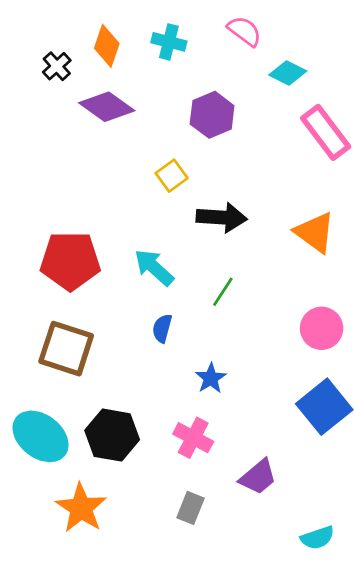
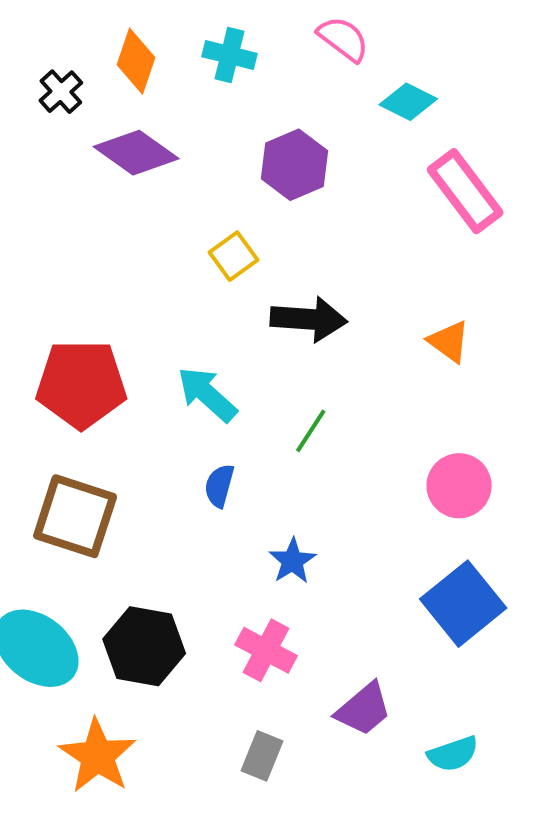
orange triangle: (315, 232) -> (449, 341), size x0.7
cyan semicircle: (317, 538) -> (453, 754), moved

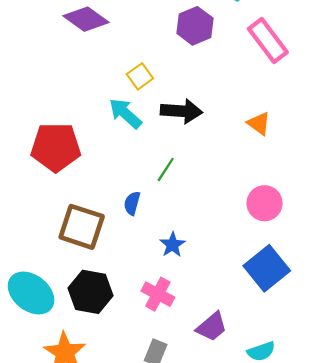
purple hexagon: (294, 165) -> (195, 26), moved
cyan arrow: (207, 394) -> (125, 113), moved
green line: (311, 431) -> (166, 170), moved
brown square: (75, 516) -> (82, 227), moved

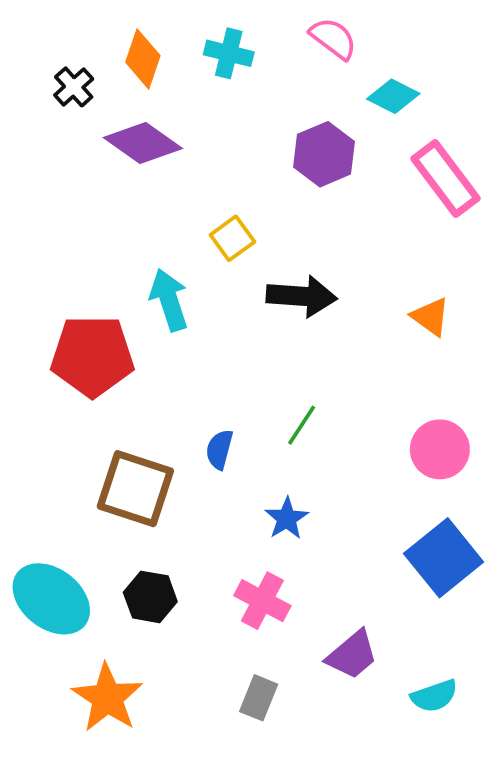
cyan arrow: (125, 113) -> (169, 300), moved, turned 30
green line: (166, 170) -> (302, 425), moved
black hexagon: (91, 292) -> (150, 597), size x0.7

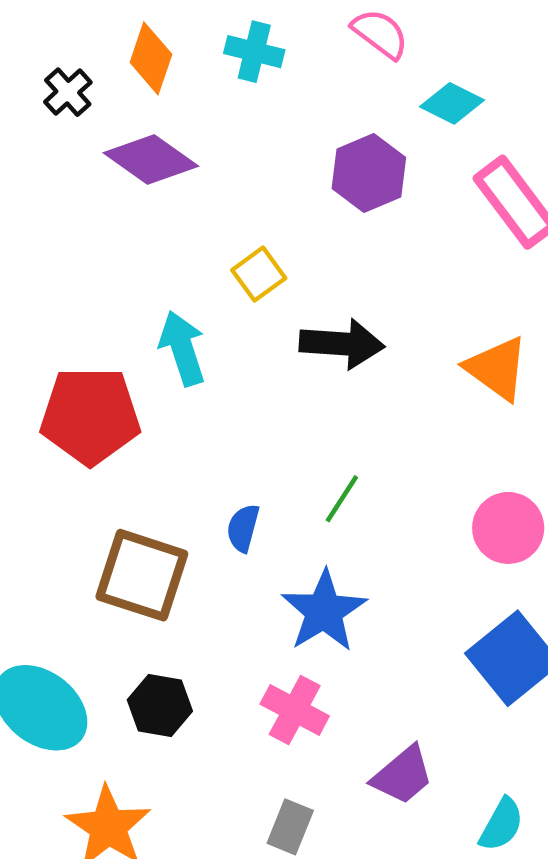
orange triangle: (431, 317) -> (497, 368), size x1.4
blue star: (287, 518) -> (324, 611), size x1.6
cyan semicircle: (434, 696) -> (501, 825), turned -42

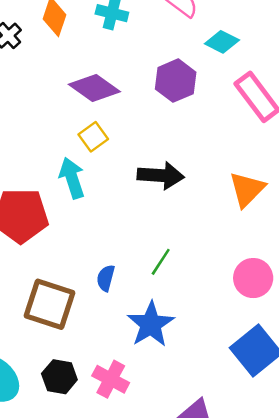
purple diamond: (151, 159) -> (94, 88), moved
yellow square: (259, 274) -> (93, 137), moved
orange triangle: (497, 368) -> (247, 189), turned 39
pink cross: (295, 710) -> (111, 379), moved

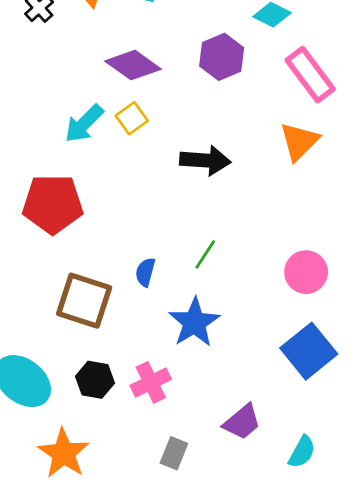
cyan arrow: (72, 178) -> (84, 124), moved, turned -117
orange triangle: (247, 189) -> (299, 141), moved
pink cross: (111, 379) -> (151, 382), turned 36

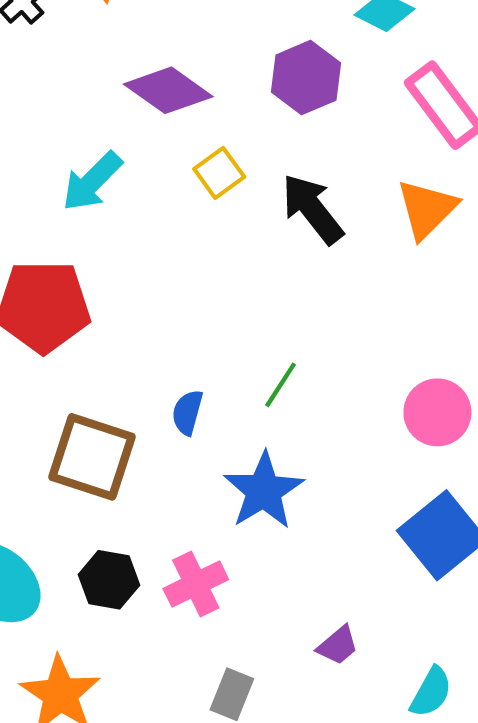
yellow square: (132, 118) -> (219, 173), moved
black arrow: (205, 160) -> (312, 209), moved, turned -132
purple trapezoid: (242, 422) -> (338, 645), size x0.7

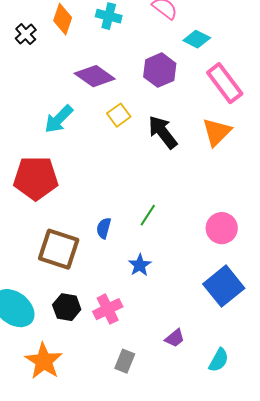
blue star: (264, 491) -> (140, 265), size x0.6

